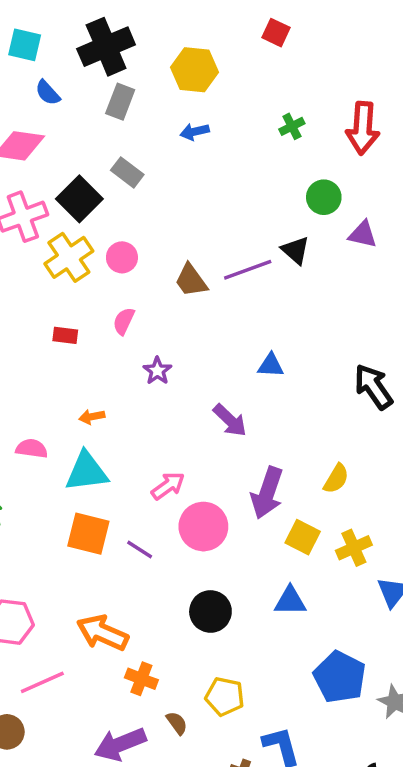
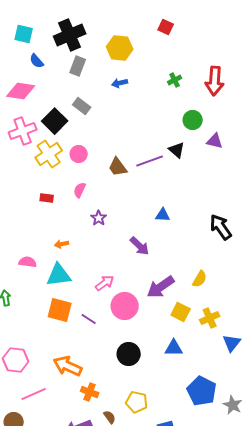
purple arrow: (267, 493) -> (161, 287), turned 36

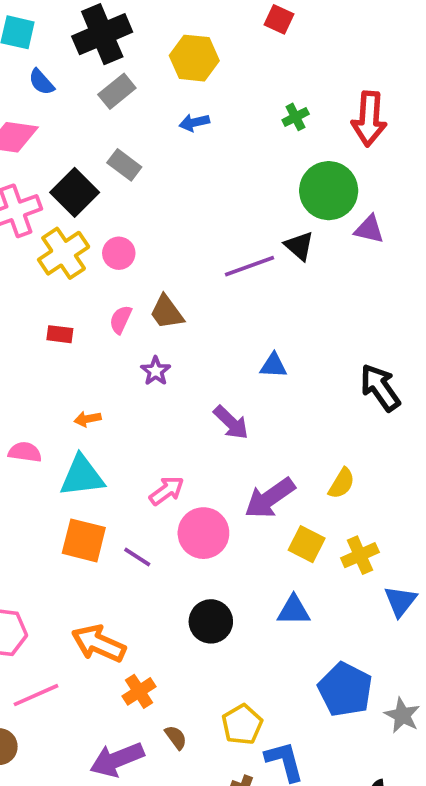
gray rectangle: (78, 66) -> (117, 91), turned 30
green circle: (193, 120) -> (329, 191), size x1.6
brown trapezoid: (118, 167) -> (167, 312), moved
orange cross: (90, 392) -> (139, 691), turned 36
yellow pentagon: (137, 402) -> (242, 725), moved, turned 30

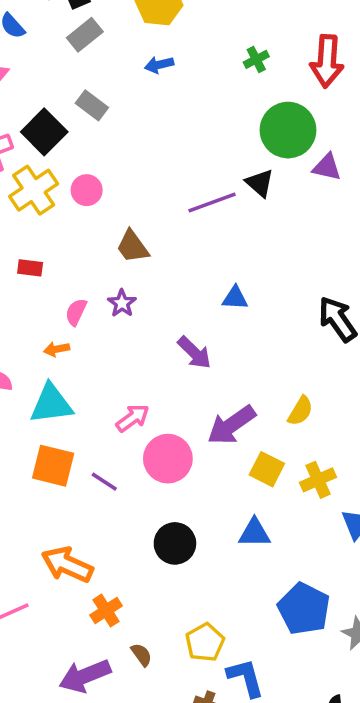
pink semicircle: (121, 319) -> (76, 312), moved

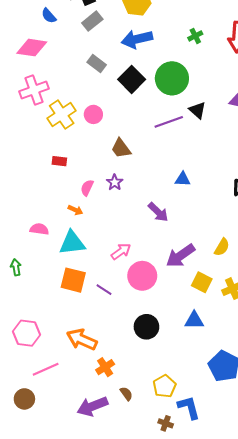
blue arrow: (159, 65) -> (137, 39), size x1.8
green circle: (288, 130) -> (172, 78), moved
black square: (44, 132) -> (132, 79), moved
orange arrow: (57, 349) -> (75, 210), turned -144

